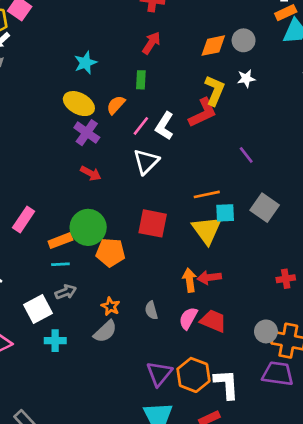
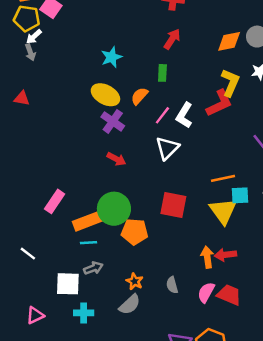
orange rectangle: (60, 241) -> (88, 221), size x1.4
white square: (38, 309) -> (68, 284), turned 30

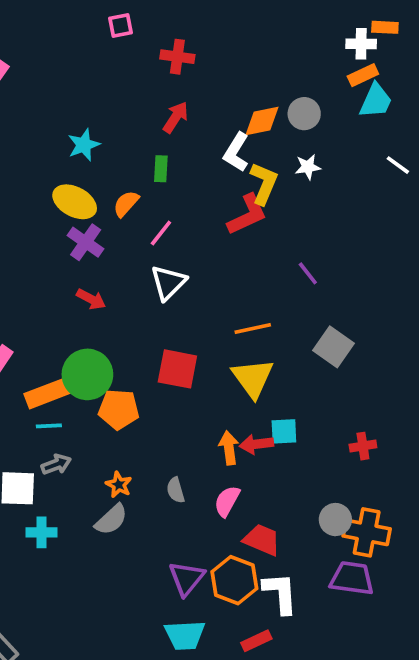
white L-shape: (184, 115) -> (236, 152), moved
cyan square: (240, 195) -> (284, 431), moved
red trapezoid: (229, 295) -> (262, 540), moved

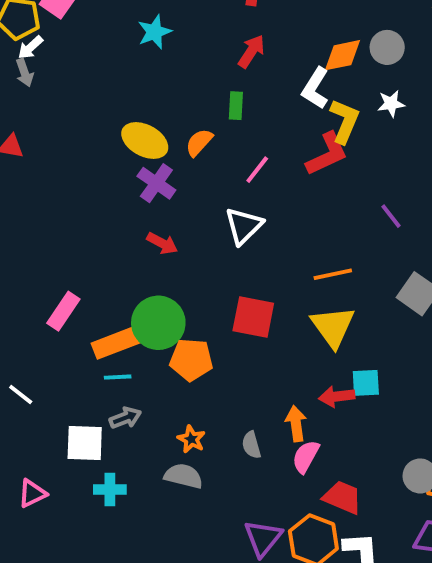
cyan star: (84, 145) -> (154, 32), moved
pink line: (161, 233) -> (257, 170), moved
orange arrow: (229, 448) -> (296, 424), moved
gray semicircle: (111, 520) -> (184, 476), turned -123

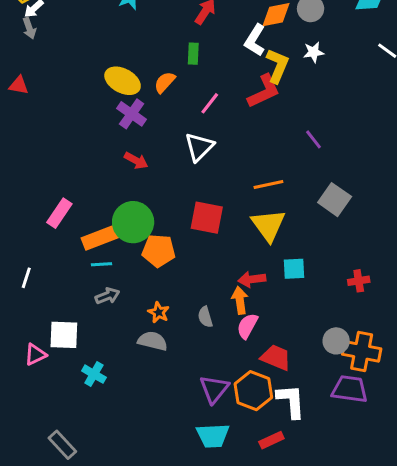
white line: (21, 395) -> (26, 278), turned 70
red arrow: (337, 396) -> (252, 279), moved
white square: (85, 443) -> (64, 335), moved
cyan cross: (110, 490) -> (94, 374), moved, turned 30

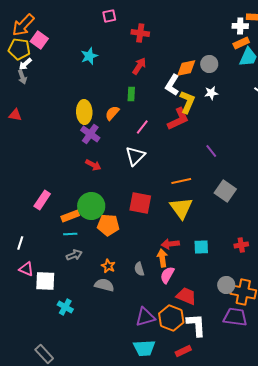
yellow ellipse: (123, 81) -> (84, 112), turned 60
orange rectangle: (101, 237) -> (70, 216), size x0.7
cyan square: (294, 269) -> (201, 247), moved
pink triangle: (35, 354) -> (26, 269), moved, turned 49
purple triangle: (214, 389) -> (145, 317), turned 35

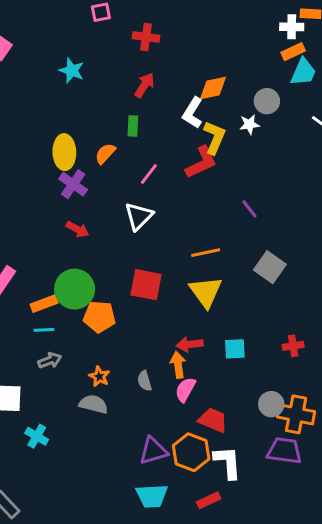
cyan star: (89, 56) -> (72, 71), turned -30
gray circle: (209, 64) -> (267, 101), moved

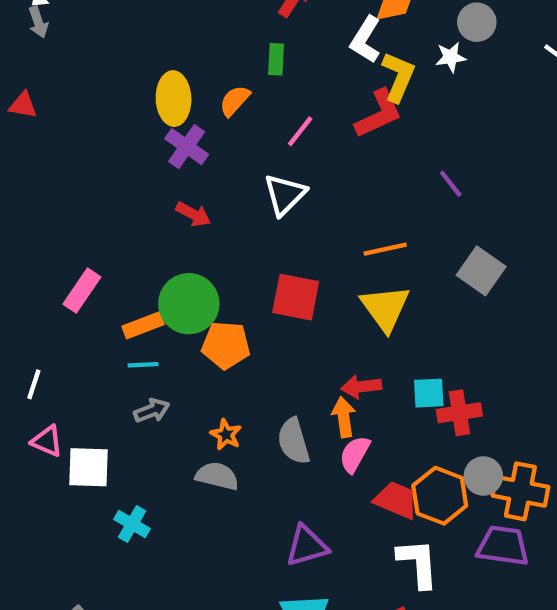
red cross: (293, 346) -> (459, 413), moved, size x1.4
gray semicircle: (145, 381) -> (294, 441), size x1.5
orange hexagon: (191, 452) -> (440, 496), moved

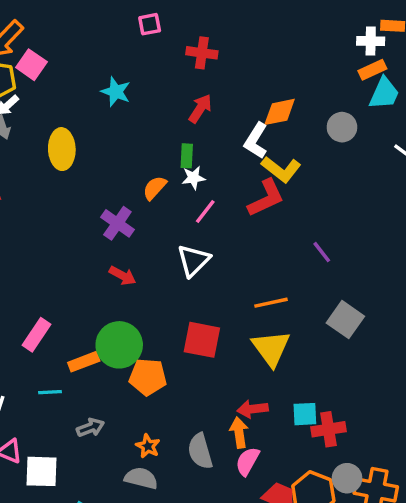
white star: (451, 57) -> (193, 178), moved
yellow L-shape: (398, 77) -> (281, 169), turned 105
yellow ellipse: (174, 99) -> (62, 149), moved
cyan line: (143, 365) -> (50, 392), moved

